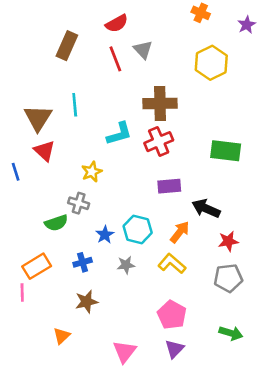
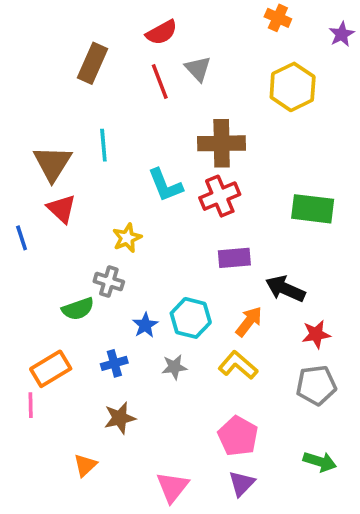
cyan L-shape: (119, 134) -> (165, 185), turned 84

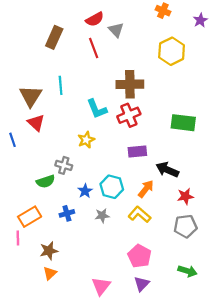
gray triangle: (198, 69) -> (116, 30), moved
yellow star: (127, 238) -> (86, 140), moved
brown star: (120, 418) -> (49, 251), moved

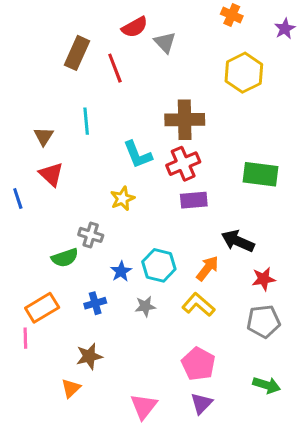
red line: (94, 48) -> (115, 68), moved
brown triangle: (31, 96) -> (44, 136), size x0.6
purple rectangle: (137, 152) -> (194, 200), moved
brown star: (49, 251) -> (89, 356), moved

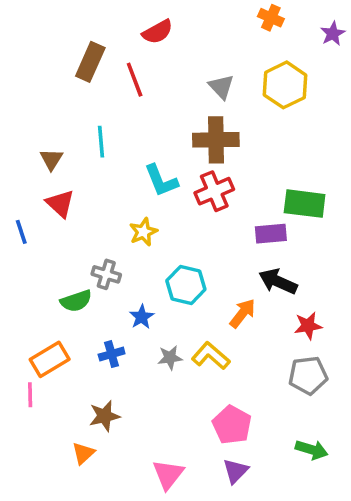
gray triangle: (165, 42) -> (221, 87), moved
purple rectangle: (194, 200) -> (271, 234), moved
cyan hexagon: (159, 265) -> (186, 285), moved
yellow L-shape: (198, 305) -> (211, 356), moved

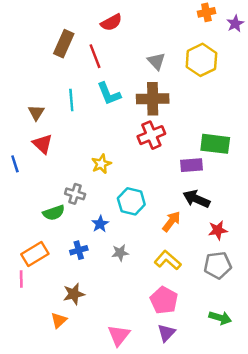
orange cross: (271, 18) -> (206, 12), moved, turned -36
cyan L-shape: (161, 181) -> (109, 94), moved
yellow L-shape: (211, 356) -> (168, 260), moved

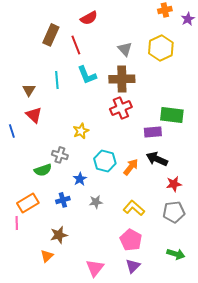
orange arrow: (171, 221) -> (131, 167), moved

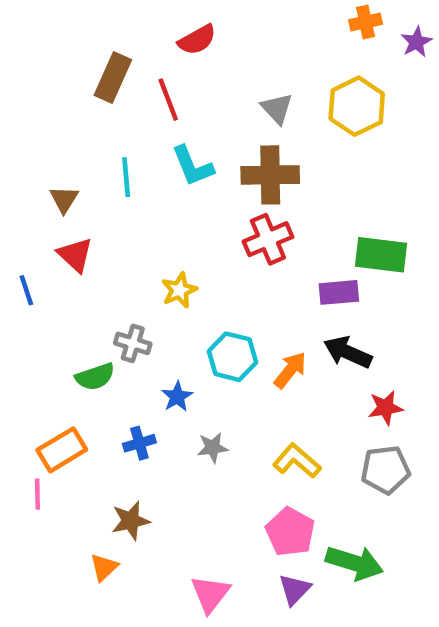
green arrow: (176, 254) -> (354, 563), moved, size x1.4

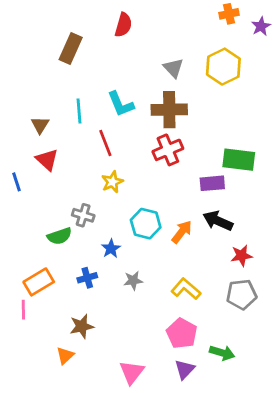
red semicircle: (197, 40) -> (123, 25), turned -45
red line: (168, 100) -> (105, 143), moved
green arrow: (354, 563) -> (222, 353), size x0.7

